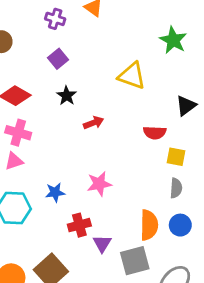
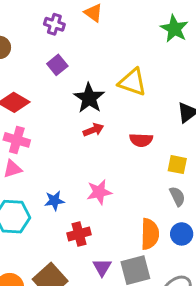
green star: (173, 40) -> (174, 29), moved
black star: (67, 96) -> (89, 98), moved, size x1.5
red semicircle: (155, 133) -> (141, 140), moved
gray semicircle: (176, 188) -> (177, 196), turned -30
purple triangle: (102, 244) -> (102, 267), moved

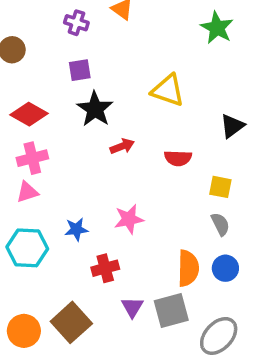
purple square: (57, 65) -> (80, 70), turned 30
black star: (89, 98) -> (95, 109), moved
pink cross: (17, 140) -> (32, 158), turned -30

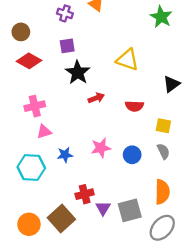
red diamond: (29, 114) -> (29, 61), moved
pink triangle: (27, 192) -> (44, 132), moved
red cross: (105, 268) -> (85, 194), moved
orange semicircle: (188, 268) -> (162, 192), moved
blue circle: (225, 268) -> (132, 155), moved

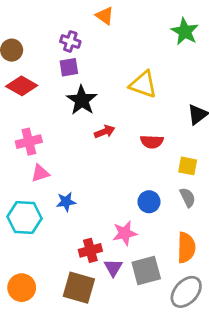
purple cross: (65, 13) -> (70, 41), moved
pink star: (101, 148) -> (125, 233), moved
brown square: (61, 218) -> (79, 288), moved, turned -32

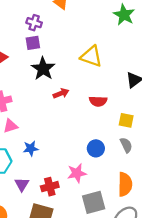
purple triangle: (113, 268) -> (22, 184), moved

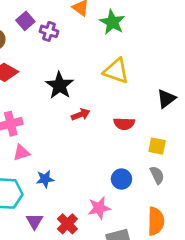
green star: (124, 15) -> (112, 22), moved
purple square: (33, 43) -> (25, 21), moved, turned -32
red cross: (50, 187) -> (67, 224), turned -30

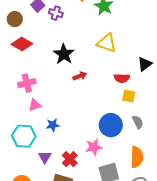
red semicircle: (124, 124) -> (122, 78), moved
yellow square: (157, 146) -> (129, 96), moved
blue circle: (121, 179) -> (111, 125), size x1.5

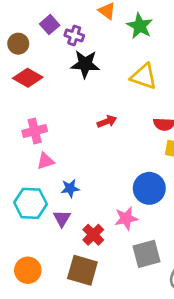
black star: (64, 54) -> (85, 64), moved, turned -30
purple triangle: (45, 157) -> (62, 218), moved

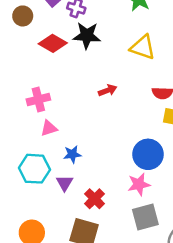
red diamond: (28, 78) -> (53, 43), moved
pink star: (126, 218) -> (139, 184), moved

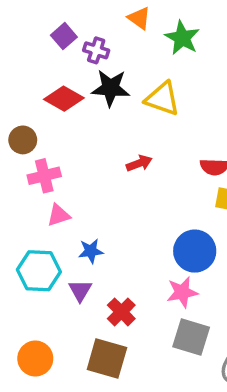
brown circle: (23, 16) -> (23, 140), moved
yellow triangle: (143, 47) -> (162, 99), moved
gray square: (145, 217) -> (191, 337), turned 32

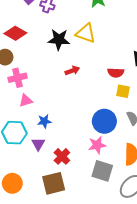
black star: (111, 88) -> (59, 40), moved
red diamond: (64, 99) -> (15, 33), moved
brown square: (107, 359) -> (54, 183), turned -30

